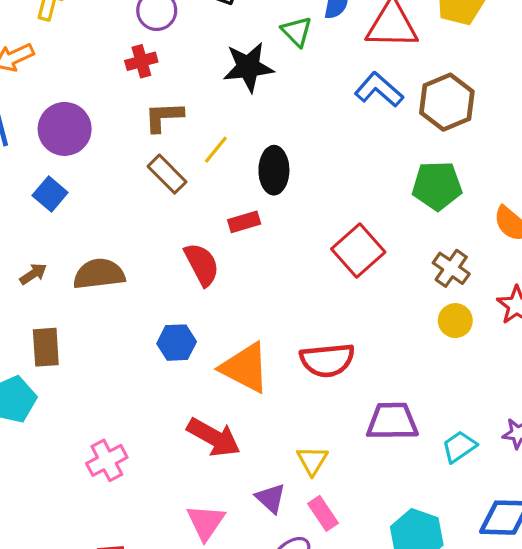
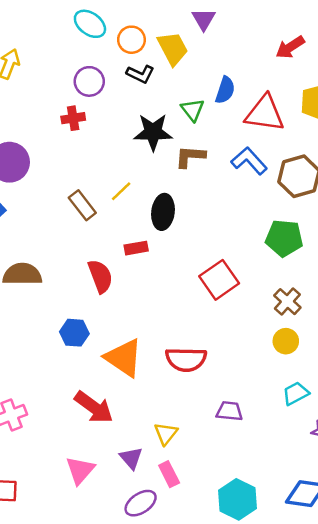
brown L-shape: (164, 117) -> (190, 157), moved
purple trapezoid: (392, 421) -> (229, 411), size x0.7
cyan trapezoid: (459, 447) -> (296, 393), moved

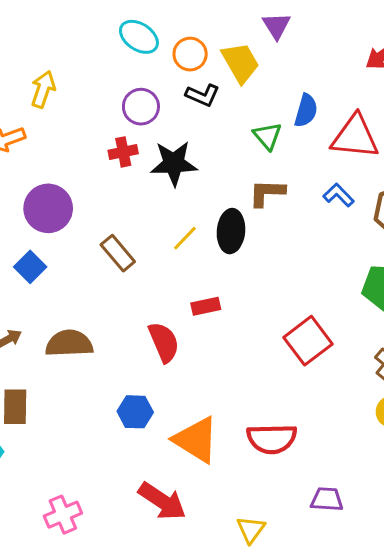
black star: (153, 132) -> (174, 163), moved
blue L-shape: (249, 161) -> (338, 195), size x0.7
brown rectangle: (82, 205) -> (118, 253), moved
black ellipse: (163, 212) -> (231, 231), moved

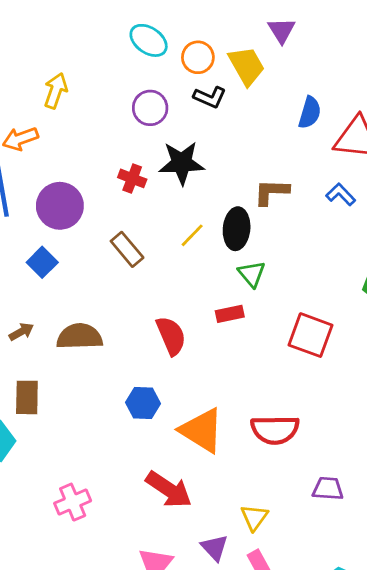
green triangle: (267, 136) -> (252, 274), moved
red cross: (123, 152) -> (132, 178), moved, turned 32
red rectangle: (206, 306) -> (230, 314), moved
red square: (308, 341) -> (310, 335), turned -33

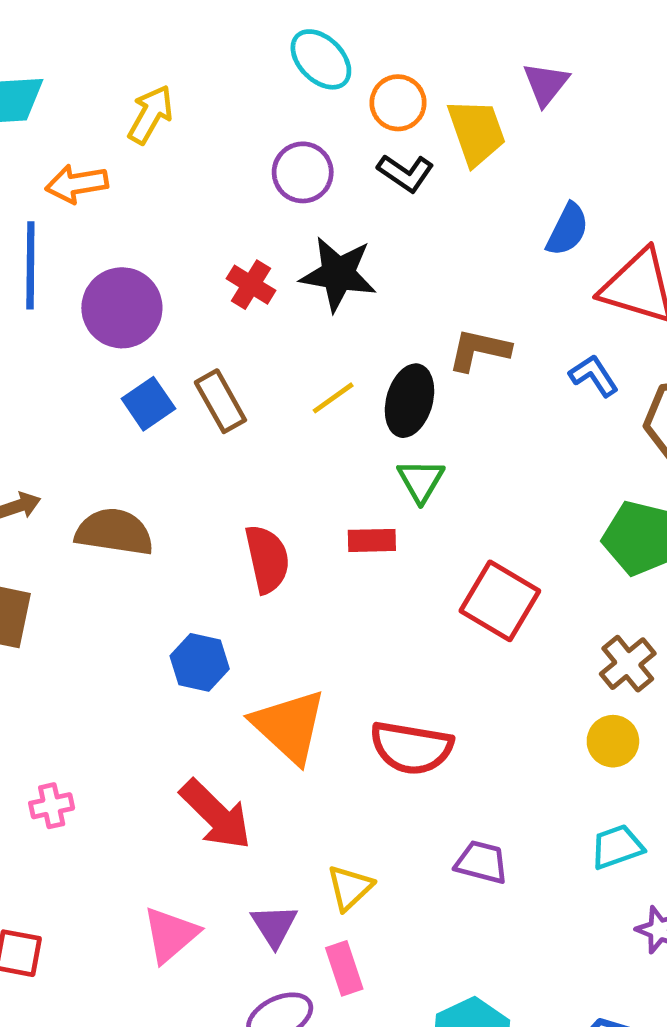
blue square: (42, 262) -> (148, 404), moved
pink cross: (73, 502) -> (52, 806), size x0.7

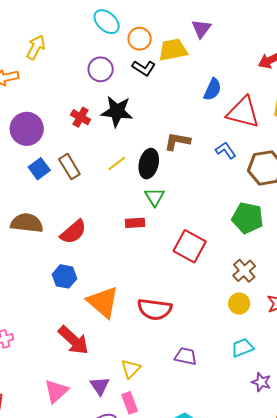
yellow trapezoid: (477, 132) -> (173, 50), turned -80
red semicircle: (267, 559) -> (73, 232), moved, turned 64

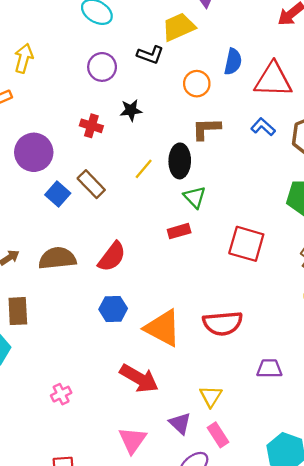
orange circle: (140, 39) -> (197, 84), moved
black star: (117, 111) -> (131, 110), size x0.6

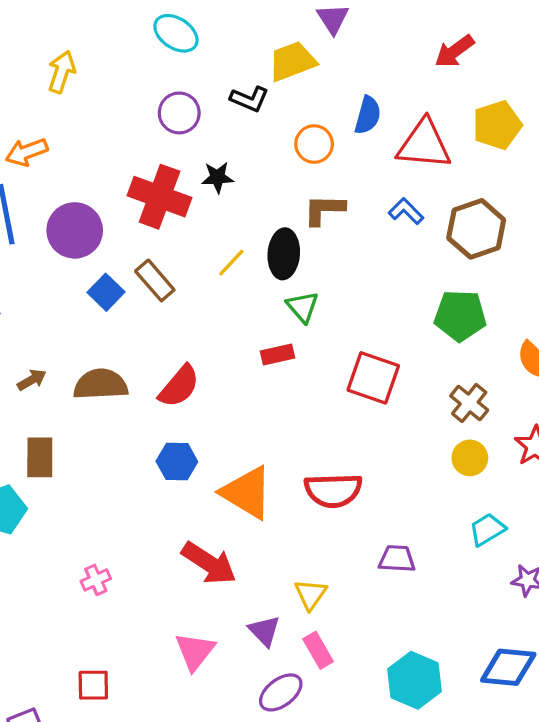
yellow arrow: (24, 58) -> (62, 72), moved
red cross: (91, 126) -> (160, 197), size x1.8

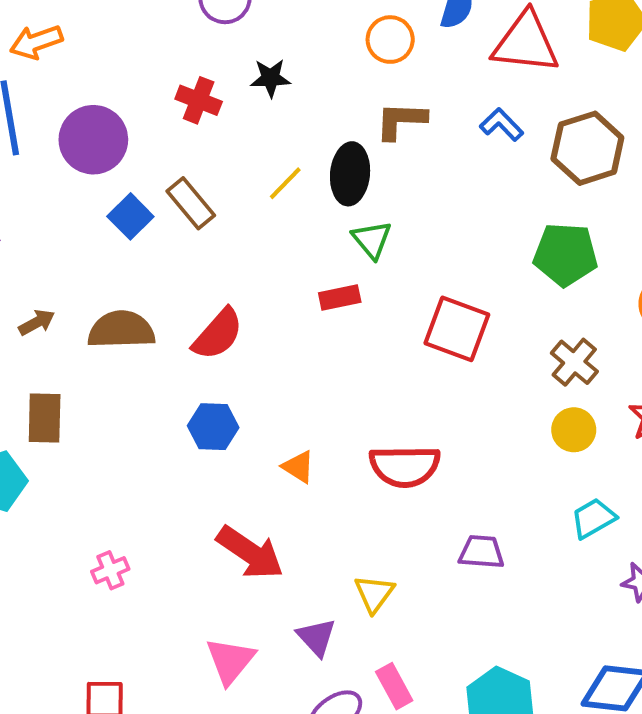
red cross: (160, 197) -> (199, 100), size x0.6
orange triangle: (247, 493) -> (298, 467), size x0.5
pink rectangle: (318, 650) -> (394, 686), moved

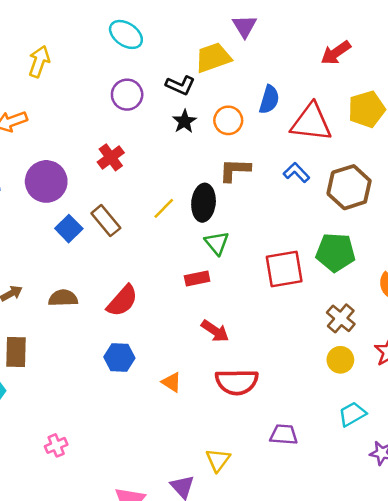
black star: (270, 78) -> (184, 121), moved, turned -30
red cross: (199, 100) -> (111, 157), turned 32
red square: (457, 329) -> (284, 269), moved, turned -30
brown semicircle: (121, 330) -> (63, 298), size x0.7
red arrow: (250, 553) -> (215, 331), moved, size x0.7

